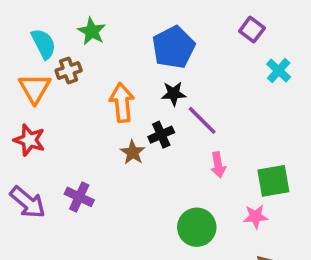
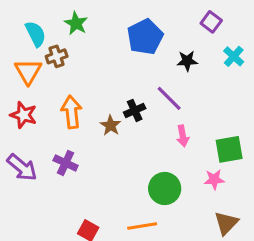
black star: (174, 94) -> (187, 61), moved
orange arrow: (122, 103) -> (72, 112), moved

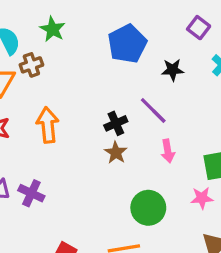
brown star: (111, 125) -> (116, 153), moved
purple cross: (66, 163) -> (31, 193), moved

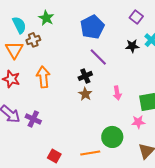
black star: (173, 70) -> (132, 46), moved
purple line: (153, 110) -> (98, 57), moved
green circle: (148, 208) -> (112, 137), moved

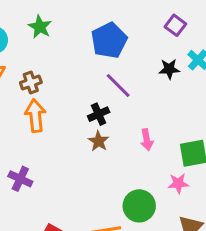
brown cross: (33, 40) -> (31, 83), moved

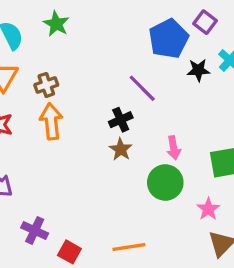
blue pentagon: (109, 40) -> (169, 39), moved
purple cross: (20, 179) -> (35, 230), moved
pink star: (178, 183) -> (208, 209), moved, turned -30
green circle: (139, 206) -> (165, 183), moved

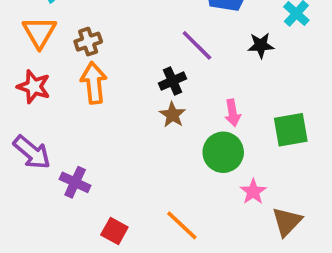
black star: (198, 70) -> (261, 45), moved
pink star: (208, 209) -> (253, 192), moved
purple cross: (35, 230) -> (75, 182), moved
orange line: (129, 247) -> (182, 225), turned 52

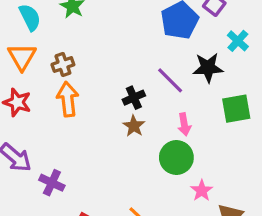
purple line: (197, 45) -> (170, 80), moved
black star: (261, 45) -> (208, 68), size x1.4
green square: (291, 130) -> (236, 109), moved

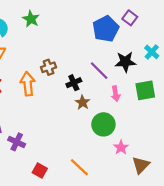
cyan cross: (238, 41) -> (152, 52), moved
brown cross: (63, 65) -> (49, 67), moved
pink arrow: (184, 124) -> (116, 94), moved
brown star: (134, 126) -> (83, 102), moved

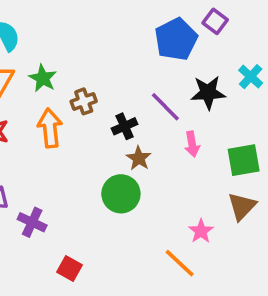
green star: (31, 19) -> (43, 78), moved
green square: (145, 90) -> (244, 160), moved
green circle: (103, 124) -> (121, 194), moved
brown triangle: (141, 165) -> (242, 206), moved
orange line: (79, 167) -> (180, 263), moved

